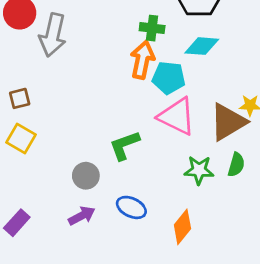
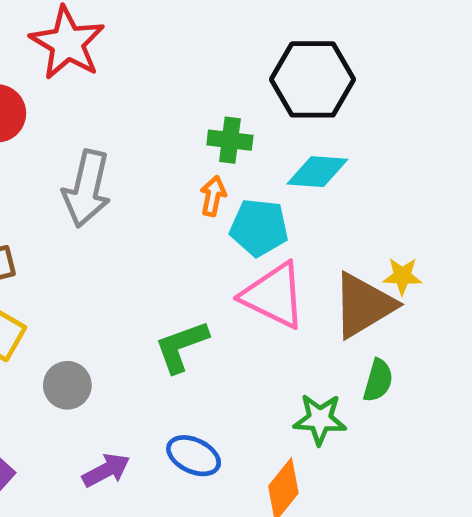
gray arrow: (53, 35) -> (87, 189), moved
orange arrow: (142, 60) -> (213, 196), size x0.6
green star: (199, 170) -> (320, 419), moved
gray circle: (86, 176) -> (67, 385), moved

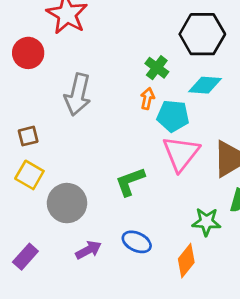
green cross: (230, 140) -> (157, 68), turned 30
pink triangle: (274, 295) -> (181, 153), turned 42
gray circle: (67, 385) -> (67, 203), size x1.5

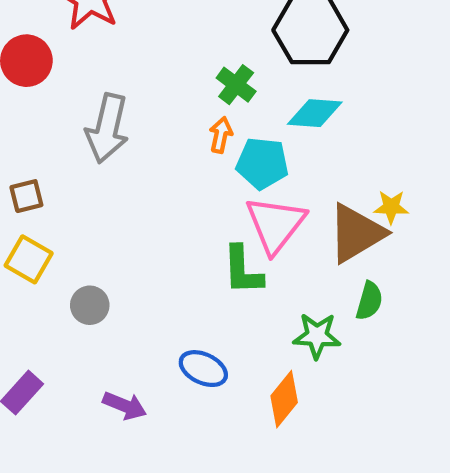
green L-shape: (130, 182) -> (243, 270), moved, turned -72
gray circle: (67, 203) -> (90, 305), size x0.6
purple arrow: (88, 250) -> (125, 406), moved, turned 50

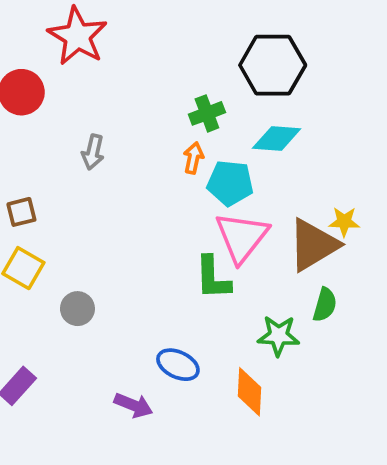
green cross: (236, 85) -> (207, 113), turned 32
gray arrow: (107, 128) -> (93, 152), size x0.6
orange diamond: (284, 399) -> (249, 392), turned -36
purple arrow: (125, 406) -> (134, 405), moved

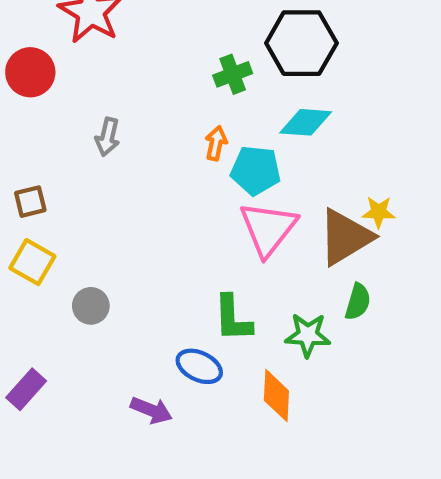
green cross: (207, 113) -> (233, 74), moved
green L-shape: (213, 278) -> (233, 318), moved

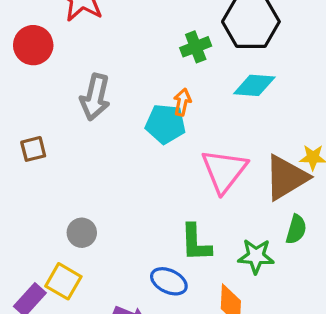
gray arrow: (107, 137) -> (95, 97), size x1.5
cyan pentagon: (256, 170) -> (166, 124), moved
yellow square: (32, 262) -> (63, 281), moved

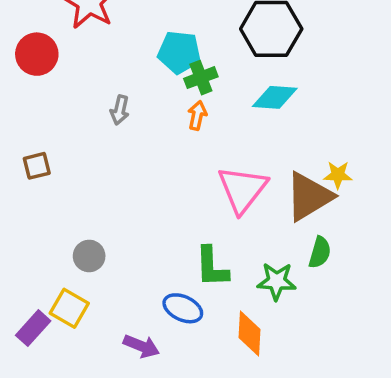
green cross: (196, 47) -> (201, 78), moved
gray arrow: (95, 97) -> (120, 110), moved, size x0.6
cyan pentagon: (166, 124) -> (179, 52), moved

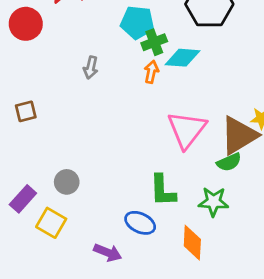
cyan diamond: (275, 97) -> (182, 58), moved
green semicircle: (320, 252) -> (229, 162), moved, turned 50
purple rectangle: (33, 328) -> (23, 199), moved

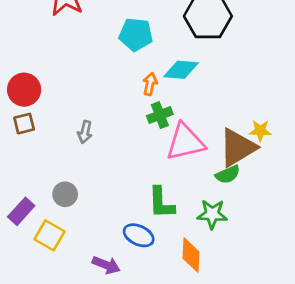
red circle: (26, 24) -> (24, 90), moved
green cross: (154, 42) -> (160, 115), moved
gray arrow: (91, 68) -> (85, 132), moved
pink triangle: (187, 130) -> (185, 142), turned 39

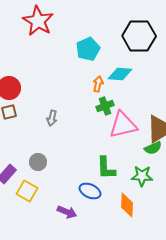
cyan pentagon: (136, 34) -> (88, 49), turned -30

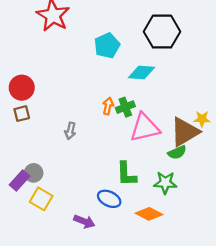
orange arrow: (98, 84) -> (108, 106), moved
gray arrow: (52, 118) -> (70, 131), moved
gray circle: (38, 162) -> (34, 173), moved
orange diamond: (127, 205) -> (149, 214), turned -65

